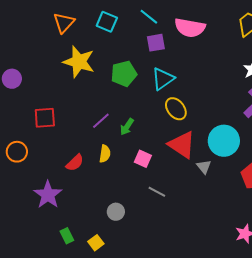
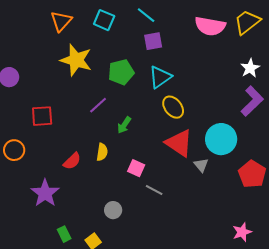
pink semicircle: (190, 28) -> (210, 26), moved
purple line: (101, 121) -> (98, 105), moved
pink square: (143, 159) -> (136, 168), moved

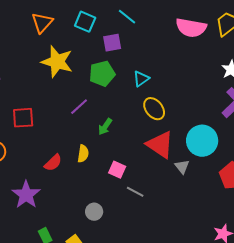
purple square: (153, 41) -> (112, 43), moved
cyan triangle: (160, 77) -> (141, 79), size x0.7

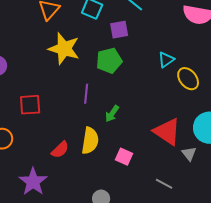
cyan triangle: (141, 79) -> (166, 60), moved
purple line: (79, 107) -> (86, 94), turned -42
yellow ellipse: (154, 109) -> (188, 79), moved
yellow semicircle: (83, 154) -> (90, 141), size x1.5
gray line: (135, 192) -> (164, 184), moved

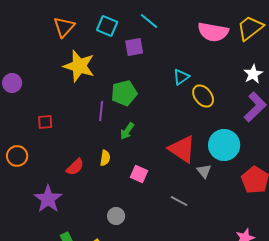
green pentagon: (109, 61) -> (124, 93), moved
red square: (30, 105) -> (45, 122), size x0.7
yellow semicircle: (90, 141) -> (105, 158), size x0.6

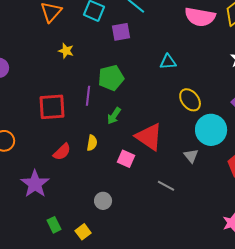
yellow star: (79, 66) -> (66, 51), size x0.5
cyan triangle: (181, 77) -> (168, 62), turned 30
yellow ellipse: (203, 96) -> (190, 100), moved
red square: (45, 122) -> (52, 107), moved, size x1.8
red triangle: (182, 149) -> (149, 137), moved

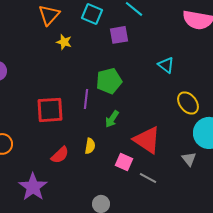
yellow star: (66, 51) -> (64, 42), moved
cyan triangle: (168, 62) -> (166, 65), turned 42
gray line: (166, 186) -> (148, 178), moved

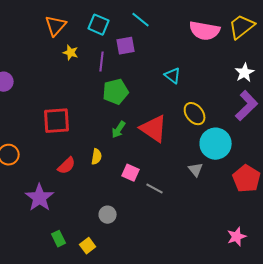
purple line: (86, 99) -> (102, 62), moved
red triangle: (147, 140) -> (154, 129), moved

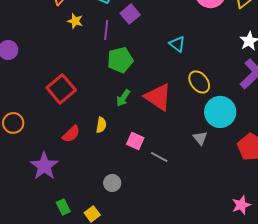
purple square: (126, 46) -> (130, 14), turned -30
red square: (57, 121) -> (61, 89), turned -36

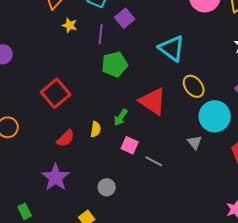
cyan triangle: (177, 44) -> (172, 48), size x1.6
green arrow: (123, 98) -> (121, 117), moved
purple star: (44, 166) -> (56, 177), moved
green rectangle: (63, 207) -> (25, 211), moved

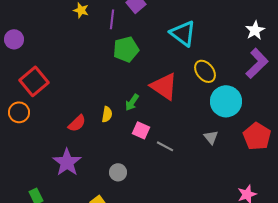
red square: (56, 93) -> (34, 81), moved
gray triangle: (195, 142) -> (211, 137), moved

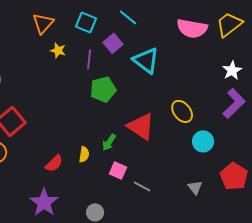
cyan triangle: (183, 33) -> (146, 60), moved
cyan circle: (226, 101) -> (203, 141), size x0.7
gray triangle: (211, 137) -> (195, 187), moved

